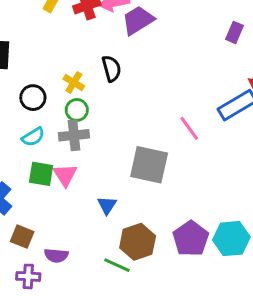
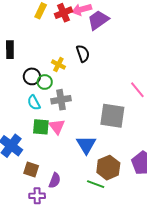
green circle: (77, 110) -> (45, 82), moved
cyan semicircle: (33, 137) -> (34, 103), turned 98
blue triangle: (107, 205) -> (86, 145), size x1.5
purple semicircle: (56, 255) -> (55, 180), turned -70

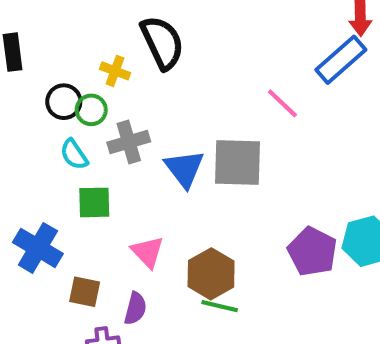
black semicircle: (83, 54) -> (162, 43), size x1.5
pink triangle: (57, 127) -> (147, 252), moved
blue triangle: (86, 145) -> (184, 169), moved
brown hexagon: (108, 168) -> (211, 274), moved

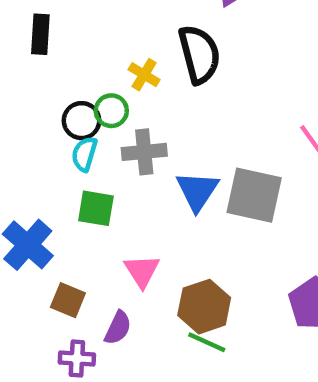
black circle: (64, 102) -> (81, 121), moved
cyan semicircle: (74, 154) -> (84, 154), turned 40

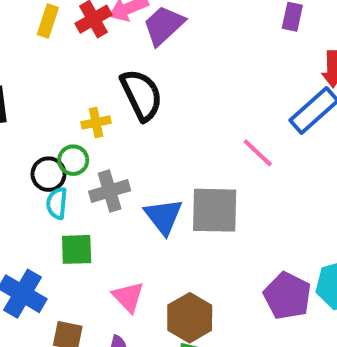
yellow cross: (144, 75) -> (96, 122), turned -32

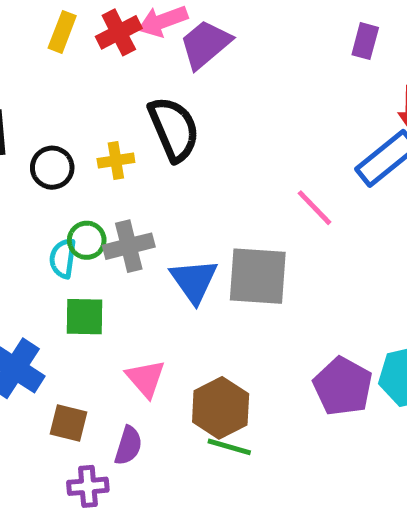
green circle: (73, 160) -> (87, 240), moved
black circle: (49, 174) -> (52, 168), moved

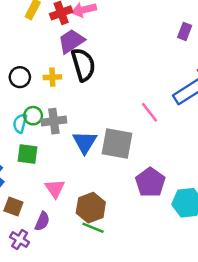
purple trapezoid: (205, 44) -> (71, 41), moved
purple pentagon: (343, 386) -> (150, 182), moved
purple cross: (88, 486) -> (20, 240), turned 30

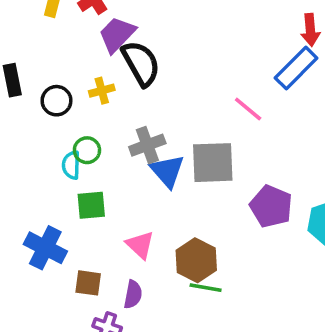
gray cross: (54, 121) -> (147, 145), moved

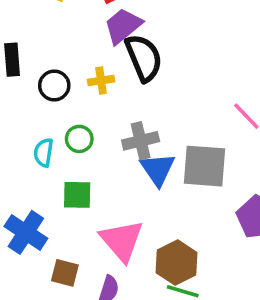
cyan semicircle: (71, 165) -> (43, 153), moved
pink triangle: (140, 245) -> (122, 241), size x1.5

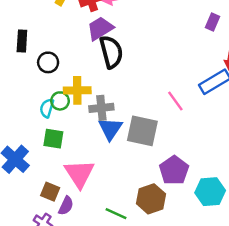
yellow cross: (101, 81) -> (77, 90), moved, size x1.5
cyan semicircle: (43, 153) -> (47, 108), moved
brown hexagon: (176, 263) -> (151, 199), moved
brown square: (65, 273) -> (50, 192), moved

